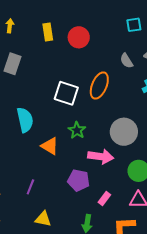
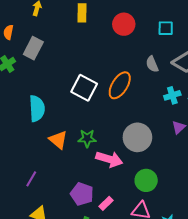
yellow rectangle: (48, 32) -> (82, 13), moved
red circle: (79, 37) -> (124, 24), moved
green star: (77, 130) -> (87, 138), moved, turned 30
purple pentagon: (78, 180) -> (82, 194), moved

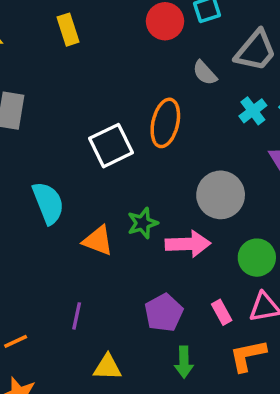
red circle: (124, 24) -> (165, 21), moved
white square: (84, 88) -> (111, 146), turned -35
purple pentagon: (82, 194) -> (164, 313), turned -30
pink rectangle: (106, 203) -> (222, 312), moved, turned -56

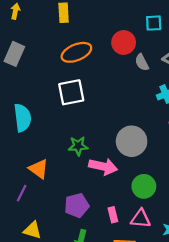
red circle: (165, 21) -> (124, 42), moved
orange ellipse: (165, 123) -> (76, 52), moved, turned 40
orange triangle: (98, 241) -> (39, 169), moved

